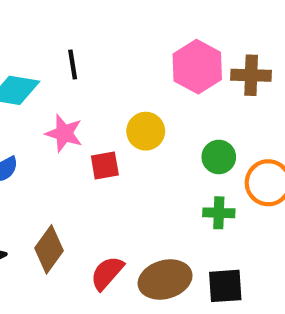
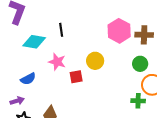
green circle: (219, 157) -> (140, 64), moved
green cross: (219, 213) -> (138, 101), moved

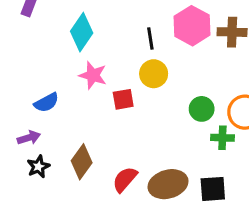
black line: (61, 30) -> (150, 39), moved
cyan diamond: (34, 42) -> (82, 32), moved, turned -65
green circle: (140, 64) -> (202, 109), moved

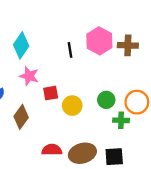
yellow circle: (154, 74) -> (72, 106), moved
brown diamond: (82, 162) -> (21, 117), moved
red semicircle: (125, 179) -> (52, 150), turned 48

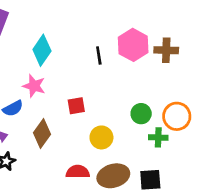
pink star: (29, 76) -> (34, 86), moved
yellow circle: (72, 106) -> (101, 137), moved

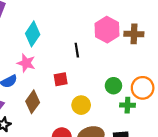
black line: (99, 55) -> (77, 50), moved

